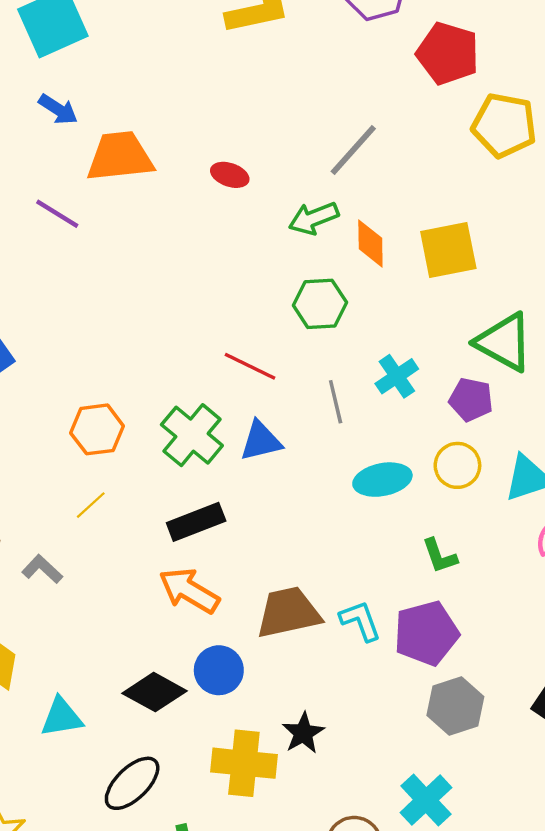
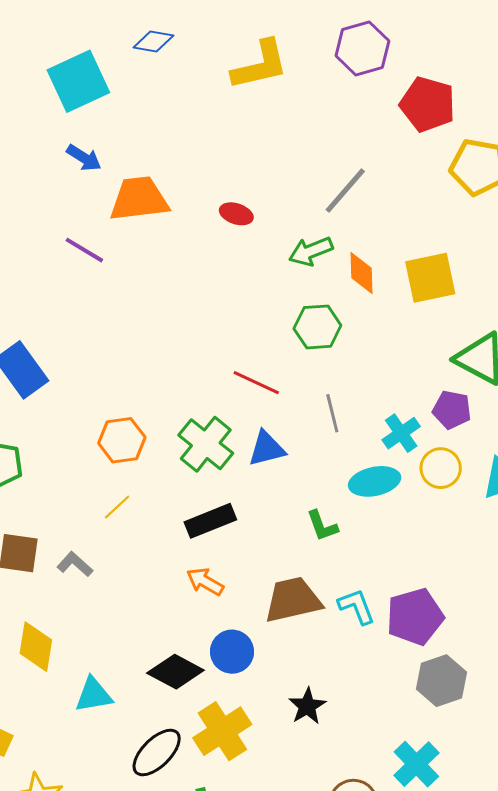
cyan cross: (397, 376) -> (401, 433), moved
green L-shape: (440, 556) -> (322, 526), moved
orange arrow: (189, 591) -> (205, 582), size x0.7
yellow cross: (244, 763) -> (222, 731), moved, turned -38

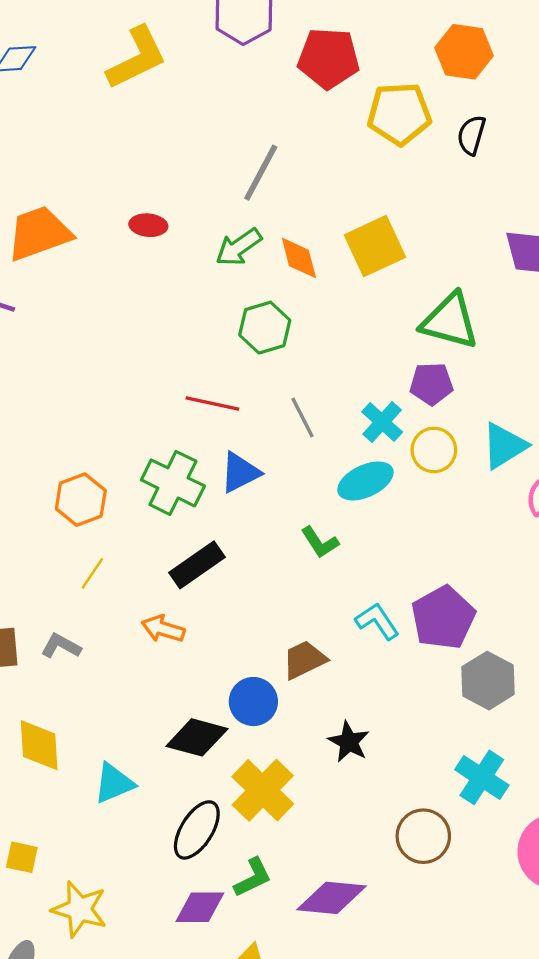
orange arrow: (205, 582) -> (163, 629), moved
brown trapezoid: (293, 600) -> (304, 660), moved, size x0.7

